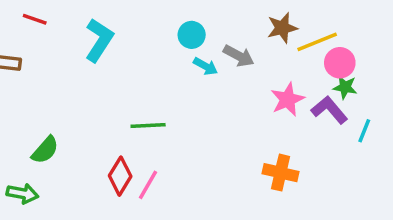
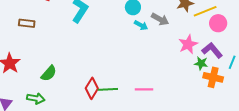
green star: (345, 87) -> (201, 63), moved
green line: (148, 126) -> (108, 89), moved
orange cross: (281, 173) -> (213, 77), moved
pink line: (148, 185) -> (144, 89), moved, turned 60

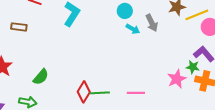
gray arrow: (160, 19) -> (152, 23), turned 36
pink star: (188, 44) -> (177, 79), moved

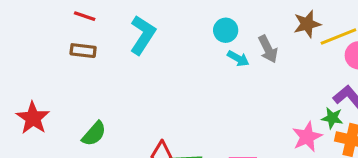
brown rectangle: (19, 27) -> (83, 51), moved

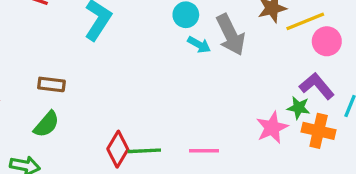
gray arrow: (268, 49) -> (231, 35), size x1.4
brown rectangle: (83, 51) -> (51, 84), moved

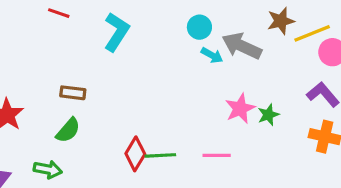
gray arrow: (231, 35) -> (242, 46), turned 141
green star: (299, 108) -> (268, 115), moved, turned -30
pink star: (272, 128) -> (240, 108), moved

